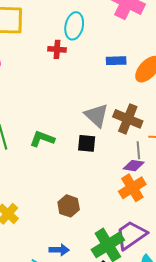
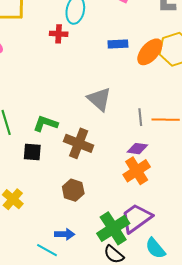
brown cross: (128, 119) -> (79, 143), moved
black square: (87, 143) -> (32, 152), moved
gray line: (138, 150) -> (140, 117), moved

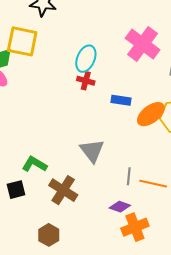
red cross: (59, 34) -> (86, 81), moved
black square: (32, 152) -> (16, 190), turned -30
orange cross: (137, 171) -> (135, 227), moved

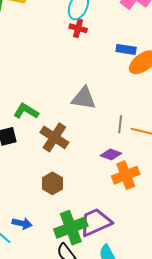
blue rectangle: (121, 100) -> (126, 49), moved
gray triangle: (92, 151) -> (84, 98), turned -44
brown hexagon: (49, 235) -> (52, 183), moved

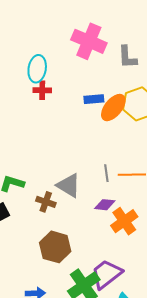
gray triangle: (84, 98) -> (69, 185), moved, turned 36
brown cross: (54, 137) -> (46, 202), size x0.7
brown hexagon: (52, 183) -> (55, 247), size x1.4

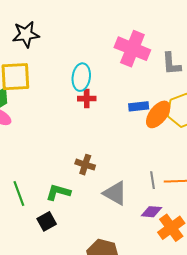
brown cross: (46, 202) -> (85, 165), moved

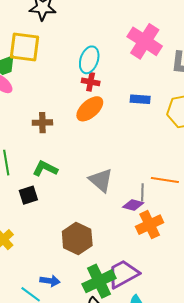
orange ellipse: (158, 114) -> (90, 109), moved
brown cross: (85, 165) -> (42, 123), moved, turned -30
gray line: (152, 180) -> (142, 192), moved

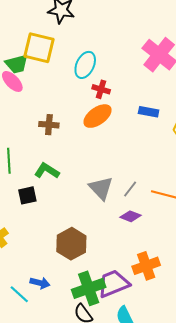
cyan ellipse: (89, 60) -> (85, 65), moved
gray line: (142, 192) -> (130, 189), moved, turned 30
orange cross: (150, 225) -> (146, 266), moved

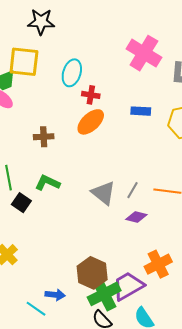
black square: (27, 195) -> (21, 203), moved, turned -36
brown hexagon: (71, 244) -> (92, 273), moved

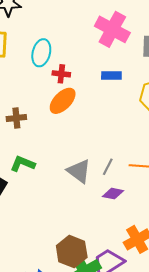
blue rectangle: (141, 111) -> (111, 75), moved

